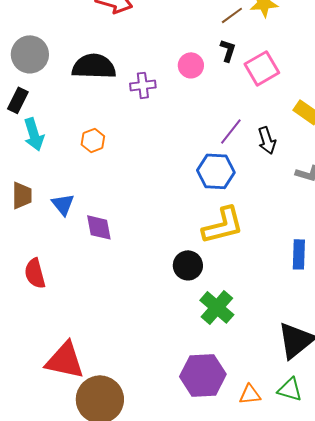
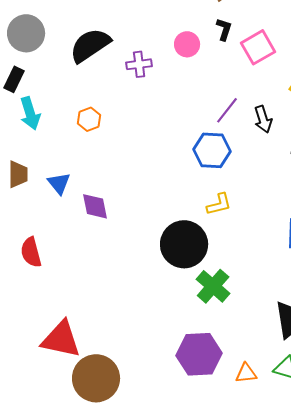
black semicircle: (94, 66) -> (90, 45), turned -36
yellow L-shape: (223, 225) -> (219, 204), size x0.6
black circle: (188, 265) -> (184, 244), size x1.6

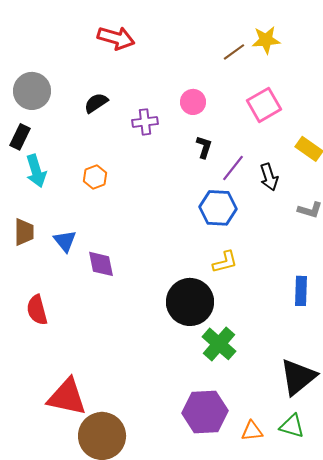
black L-shape: (224, 29) -> (204, 147), moved
black semicircle: (90, 45) -> (96, 103), size x0.6

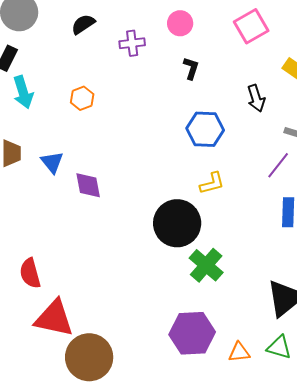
purple line: (233, 168) -> (278, 165), moved
red semicircle: (37, 310) -> (30, 273), moved

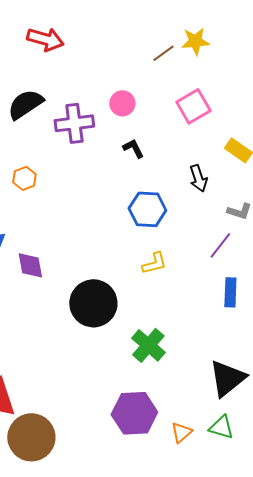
black semicircle: (83, 24) -> (25, 104), size x1.5
purple cross: (132, 43) -> (74, 123), size x1.5
black L-shape: (191, 68) -> (133, 148), turned -45
black circle: (177, 223) -> (93, 303), moved
orange triangle: (239, 352) -> (181, 432), turned -35

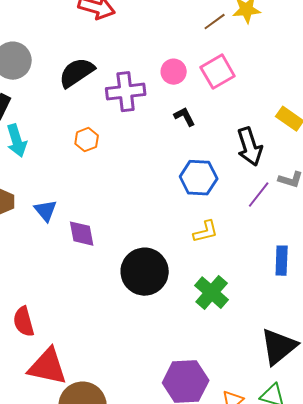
pink square: (193, 106) -> (218, 72), moved
orange hexagon: (24, 178) -> (87, 140), moved
black arrow: (198, 178) -> (250, 147), size x1.4
purple line: (220, 245) -> (259, 195), moved
green cross: (148, 345) -> (212, 293), moved

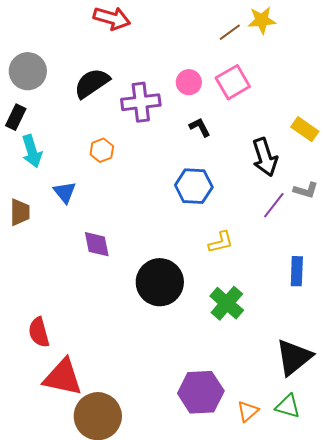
blue hexagon: (199, 178) -> (194, 186), moved
blue triangle: (46, 211) -> (65, 192), moved

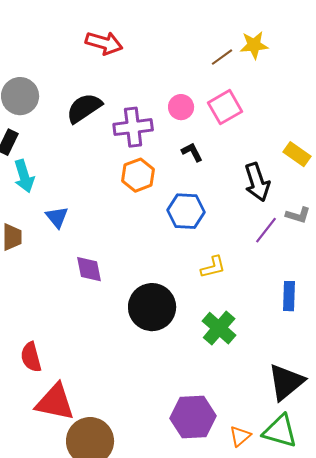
orange hexagon: (102, 150) -> (138, 175), moved, size x1.4
green triangle: (288, 406) -> (280, 431), size x1.4

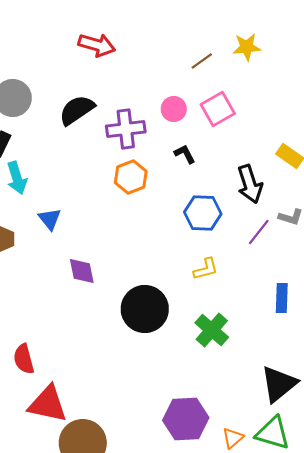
brown line: (222, 57) -> (202, 61), moved
blue hexagon: (186, 211) -> (203, 213), moved

